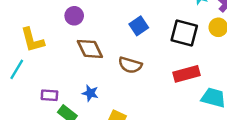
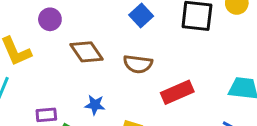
purple circle: (74, 16) -> (50, 19), moved
red rectangle: (186, 74) -> (177, 92), moved

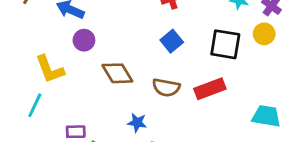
red rectangle: (177, 92) -> (210, 89), moved
blue star: (95, 105) -> (137, 123), moved

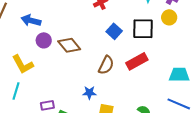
blue square: (172, 41) -> (114, 31), moved
brown diamond: (117, 73) -> (69, 45), moved
brown semicircle: (166, 88) -> (106, 65), turned -66

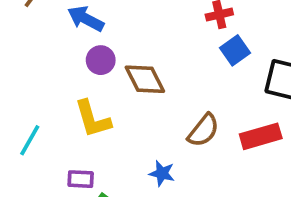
blue square: (114, 31) -> (235, 50), moved
yellow L-shape: (23, 64) -> (93, 119), moved

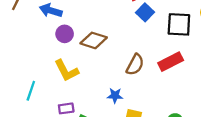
brown diamond: (145, 79) -> (94, 40), turned -35

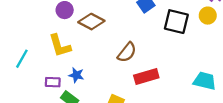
red rectangle: (171, 62) -> (146, 76), moved
blue star: (115, 96) -> (76, 75), moved

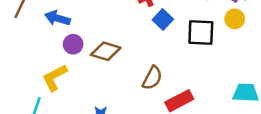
yellow L-shape: (60, 46) -> (55, 77), moved, turned 90

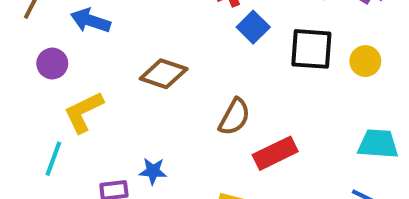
yellow circle: (235, 19) -> (365, 61), moved
purple circle: (73, 44) -> (52, 64), moved

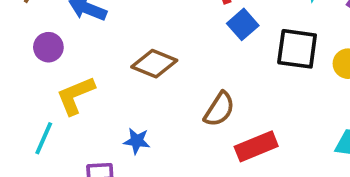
blue star: (153, 171) -> (137, 141), moved

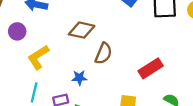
brown semicircle: (219, 109) -> (103, 53), moved
cyan line: (44, 138) -> (34, 92), moved

